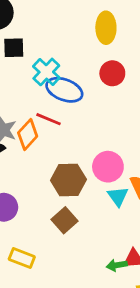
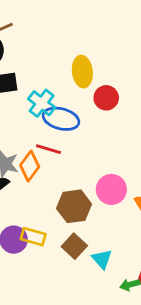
yellow ellipse: (106, 28) -> (82, 72), moved
cyan triangle: (118, 196) -> (102, 259), moved
yellow rectangle: (22, 258) -> (33, 237), moved

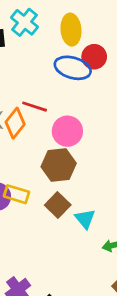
cyan cross: (42, 103) -> (25, 22), moved
blue ellipse: (61, 119) -> (73, 68), moved
pink circle: (111, 189) -> (67, 131), moved

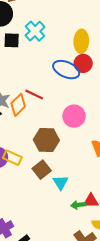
yellow ellipse: (71, 30) -> (81, 41), moved
pink circle: (67, 131) -> (74, 116), moved

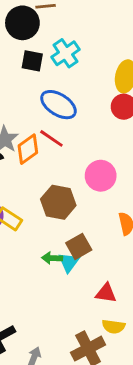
blue ellipse: (66, 70) -> (58, 105), moved
brown square: (42, 170) -> (79, 246), moved
green arrow: (78, 205) -> (52, 258), moved

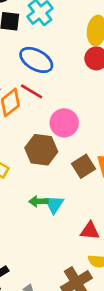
pink circle: (101, 176) -> (64, 123), moved
brown square: (79, 246) -> (83, 166), moved

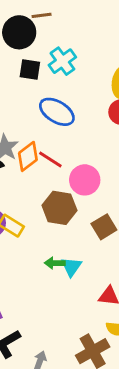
red line: (32, 91) -> (50, 159), moved

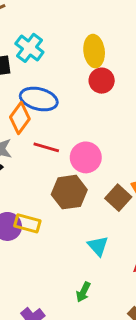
orange diamond: (28, 156) -> (20, 118), moved
green arrow: (55, 263) -> (83, 292), moved, turned -48

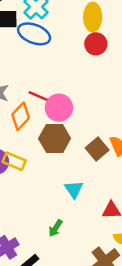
blue ellipse: (39, 99) -> (34, 34), moved
orange diamond: (20, 118) -> (21, 116), moved
pink circle: (86, 157) -> (59, 108), moved

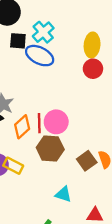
red line: (39, 97) -> (39, 123), moved, turned 60
cyan triangle: (74, 189) -> (63, 194), turned -42

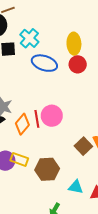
blue ellipse: (40, 56) -> (44, 63), moved
brown hexagon: (50, 149) -> (47, 169), moved
cyan triangle: (63, 194) -> (76, 187), moved

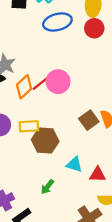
blue ellipse: (44, 63) -> (57, 22), turned -40
red line: (37, 119) -> (41, 83), turned 54
yellow rectangle: (19, 159) -> (29, 126), moved, turned -30

